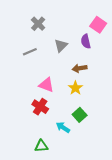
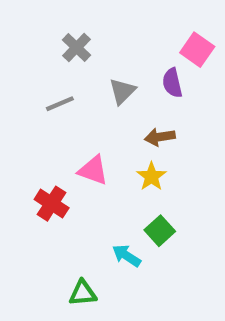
red cross: (40, 107) -> (52, 204), moved

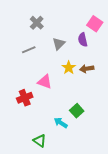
brown arrow: (160, 137) -> (87, 69), moved
yellow star: (151, 177) -> (69, 68), moved
red cross: (52, 204) -> (25, 98), turned 35
green triangle: (83, 293) -> (40, 141), turned 40

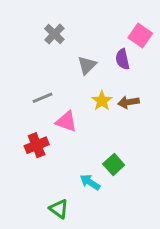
gray line: (29, 50) -> (43, 98), moved

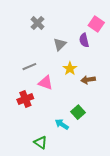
brown arrow: (128, 102) -> (88, 80), moved

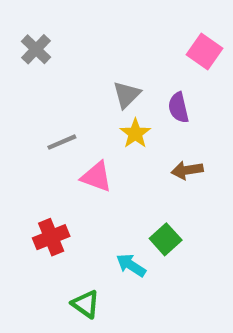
gray cross: (37, 23) -> (36, 49), moved
purple semicircle: (84, 40) -> (178, 108), moved
yellow star: (70, 69) -> (135, 133), moved
red cross: (25, 99) -> (51, 237), moved

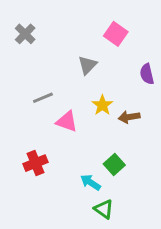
pink square: (204, 51) -> (116, 34), moved
purple semicircle: (178, 108) -> (147, 74), moved
yellow star: (135, 133) -> (102, 105), moved
green triangle: (86, 304) -> (104, 209), moved

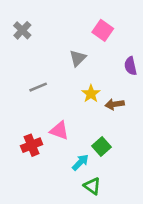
pink triangle: (67, 121) -> (59, 131), moved
cyan arrow: (90, 182) -> (80, 162), turned 102

